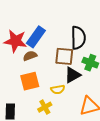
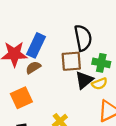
orange square: (30, 81) -> (21, 98), moved
yellow semicircle: (58, 89) -> (99, 84), moved

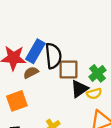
black semicircle: (83, 38) -> (53, 56), moved
green cross: (101, 63) -> (97, 73), turned 35

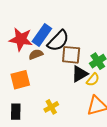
black semicircle: (53, 56) -> (58, 41), turned 45
yellow semicircle: (94, 94) -> (93, 80), turned -40

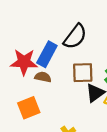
black semicircle: (58, 41) -> (75, 37), moved
brown semicircle: (36, 54) -> (43, 77), turned 40

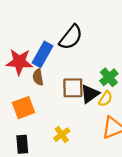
brown square: (83, 73) -> (73, 88), moved
brown semicircle: (43, 77) -> (38, 77), turned -112

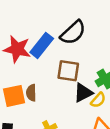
brown semicircle: (38, 77) -> (31, 93), moved
brown square: (73, 88) -> (68, 71), moved

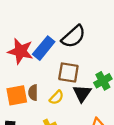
black triangle: (83, 93) -> (82, 93), turned -30
yellow semicircle: (98, 100) -> (57, 97), moved

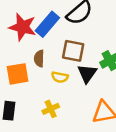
brown semicircle: (33, 93) -> (39, 59), moved
yellow semicircle: (57, 97) -> (60, 77), turned 56

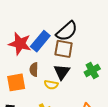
brown square: (73, 51) -> (64, 49), moved
black triangle: (87, 73) -> (62, 72), moved

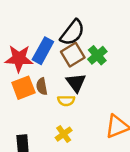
brown square: (64, 49) -> (73, 55), turned -30
green cross: (92, 71) -> (97, 55), moved
orange square: (16, 82) -> (23, 88), moved

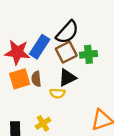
green cross: (97, 55) -> (88, 54), turned 30
black triangle: (76, 83) -> (67, 78), turned 36
yellow cross: (64, 134) -> (43, 123), moved

